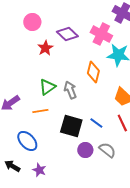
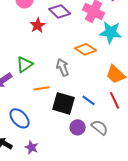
orange diamond: (93, 72) -> (86, 49), turned -70
green triangle: (47, 87) -> (25, 64), moved
orange line: (40, 111) -> (42, 88), moved

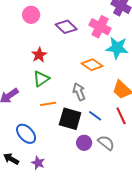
red star: (38, 25) -> (39, 55), moved
green triangle: (25, 64) -> (41, 79), moved
gray arrow: (63, 67) -> (79, 92), moved

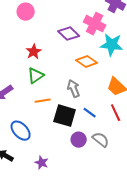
purple diamond: (66, 27) -> (69, 34), moved
purple star: (38, 163) -> (42, 163), moved

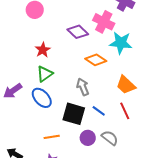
orange line: (43, 101) -> (52, 137), moved
blue ellipse: (21, 131) -> (42, 98), moved

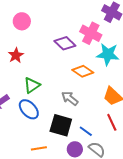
red star: (43, 50) -> (16, 55), moved
gray arrow: (83, 87) -> (70, 98), turned -30
blue line: (99, 111) -> (86, 131), moved

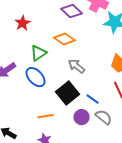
orange diamond: (83, 71) -> (65, 39), moved
black square: (61, 125) -> (68, 93), turned 35

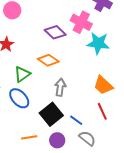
gray arrow: (77, 66) -> (60, 87), turned 60
purple circle: (82, 117) -> (57, 140), moved

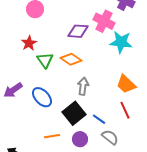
purple diamond: (55, 32) -> (78, 31), turned -40
green triangle: (22, 74) -> (45, 60), moved, turned -30

